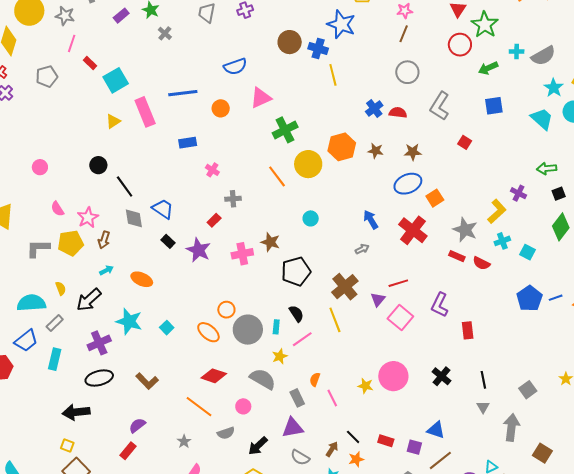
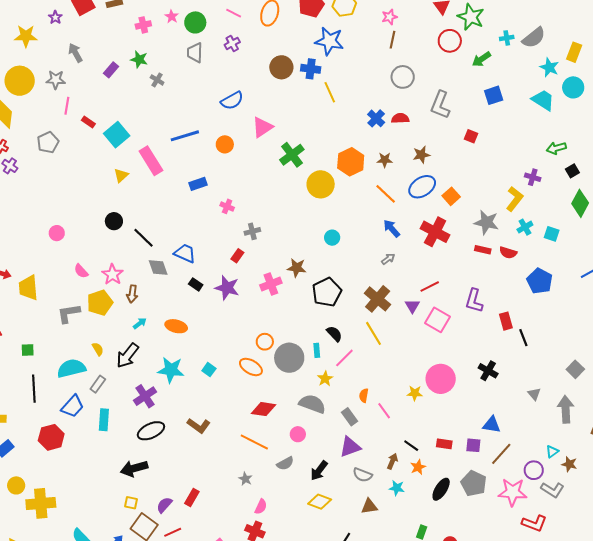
orange line: (277, 176) -> (386, 194), moved
blue pentagon: (530, 298) -> (540, 281), moved
black line: (483, 380) -> (523, 338), moved
purple semicircle: (137, 425) -> (164, 505), moved

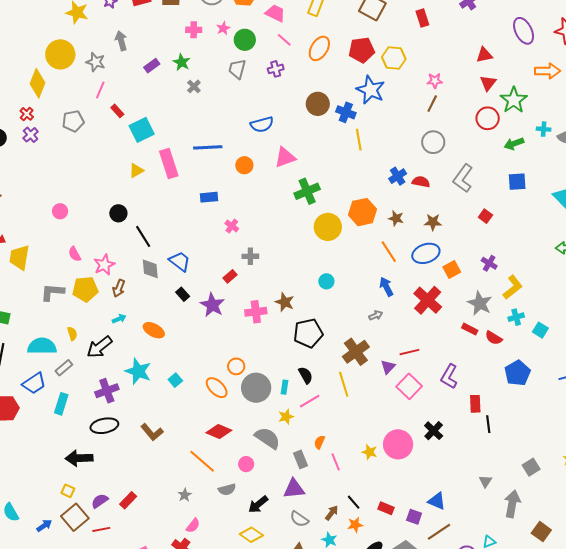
purple cross: (533, 177) -> (489, 263), moved
black cross: (488, 371) -> (434, 431), moved

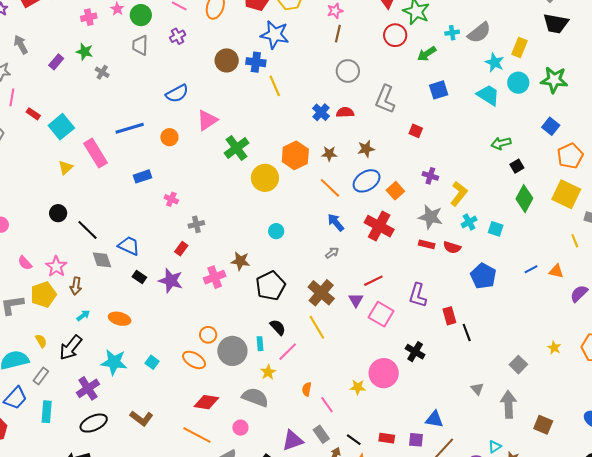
gray rectangle: (301, 459) -> (321, 434), moved

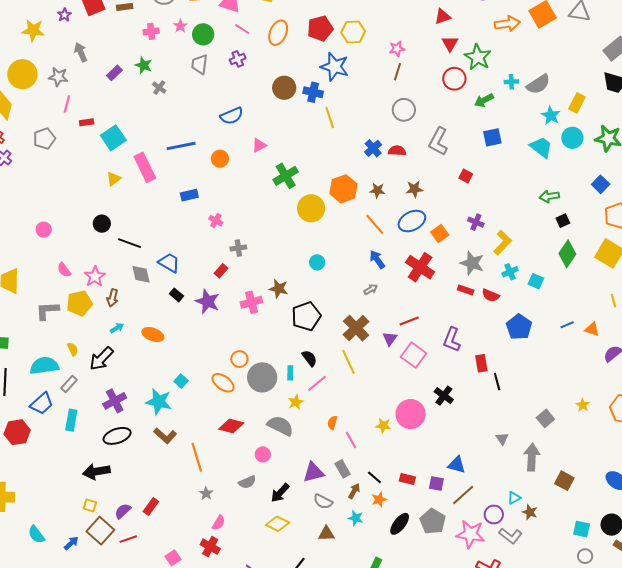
red rectangle: (33, 114) -> (87, 122), turned -48
pink triangle: (207, 120) -> (259, 145), size x0.7
black line: (87, 230) -> (129, 243), turned -30
cyan star: (114, 362) -> (159, 402), moved
orange line: (197, 435) -> (197, 457), moved, turned 40

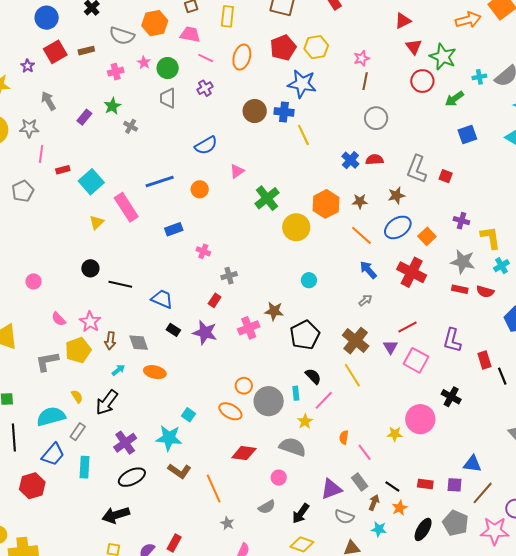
green star: (144, 65) -> (112, 106), turned 30
gray L-shape: (438, 141) -> (417, 169), moved
yellow L-shape: (503, 243) -> (490, 238), turned -45
gray diamond: (141, 274) -> (139, 343), moved

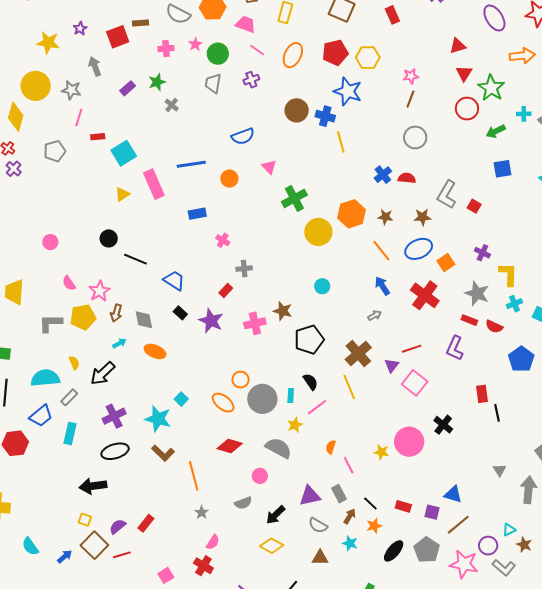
red square: (55, 52) -> (118, 37), moved
pink triangle: (237, 171) -> (269, 167), turned -49
purple L-shape: (452, 340) -> (455, 348), moved

